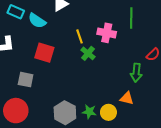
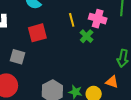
red square: (44, 53) -> (37, 33), turned -36
green cross: (88, 53) -> (87, 36), moved

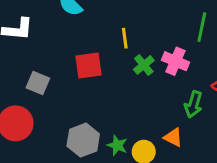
pink cross: (98, 19) -> (176, 61), moved
red square: (37, 33) -> (88, 66), moved

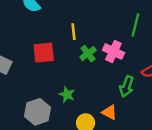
green star: (117, 145) -> (67, 95), moved

